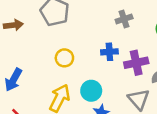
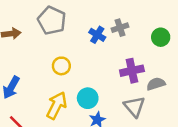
blue cross: (109, 52) -> (97, 35), moved, turned 35

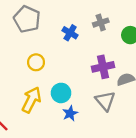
gray cross: (120, 28) -> (101, 23), moved

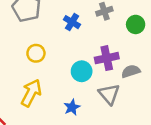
cyan circle: (61, 93) -> (82, 71), moved

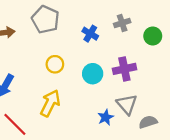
cyan circle: (82, 71) -> (93, 74), moved
gray semicircle: (131, 71) -> (148, 122), moved
blue star: (72, 107) -> (106, 117), moved

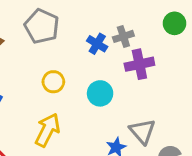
gray cross: (122, 23) -> (123, 36), moved
green circle: (153, 36) -> (174, 23), moved
purple cross: (124, 69) -> (139, 64), moved

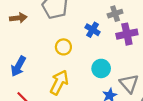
blue cross: (97, 44) -> (93, 30), moved
cyan circle: (100, 93) -> (101, 68), moved

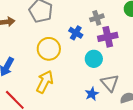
yellow circle: (63, 47) -> (49, 49), size x1.5
cyan circle: (101, 68) -> (94, 59), moved

